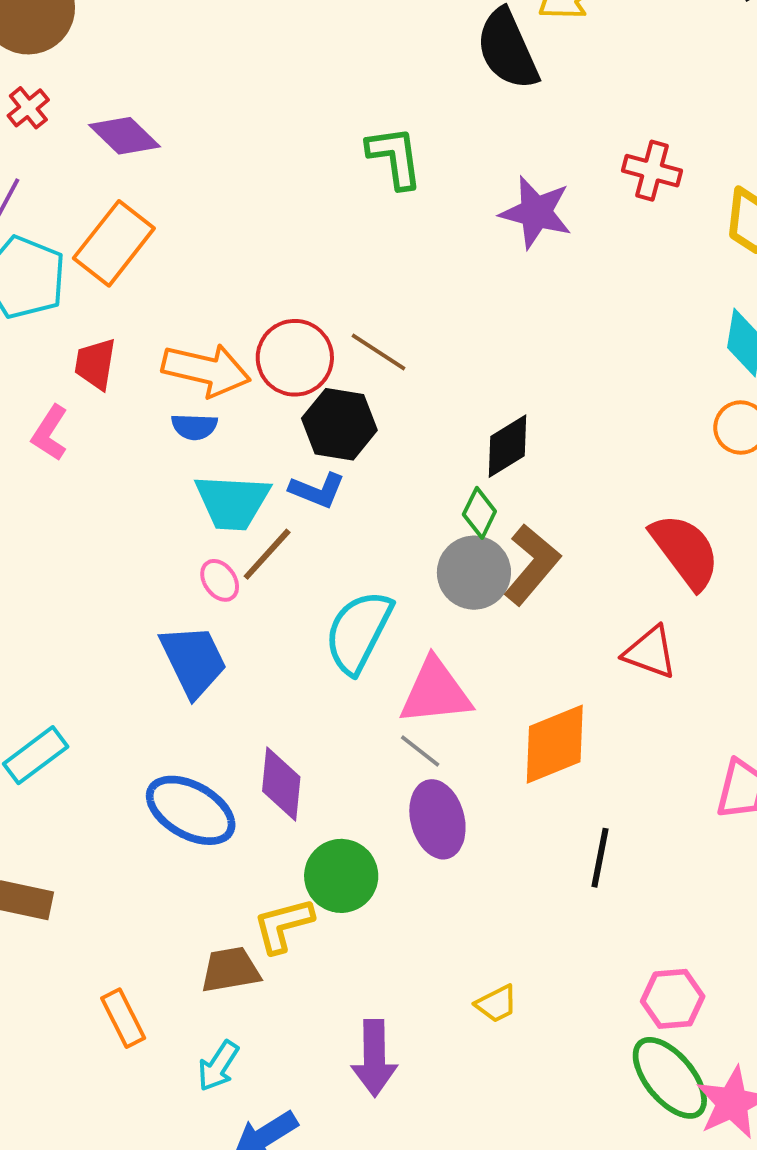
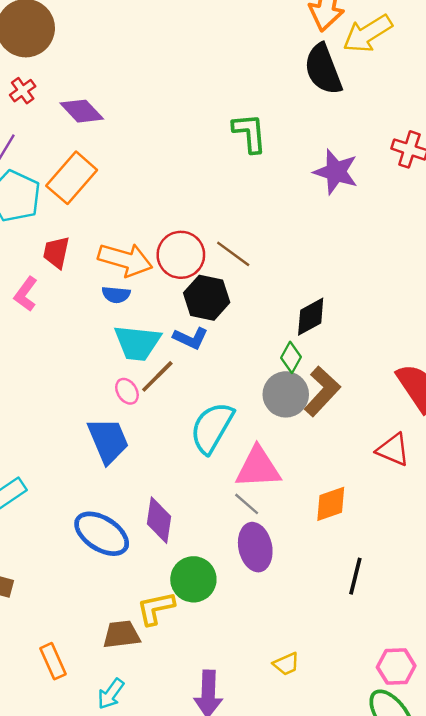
orange diamond: (555, 744) -> (331, 504), size x0.7

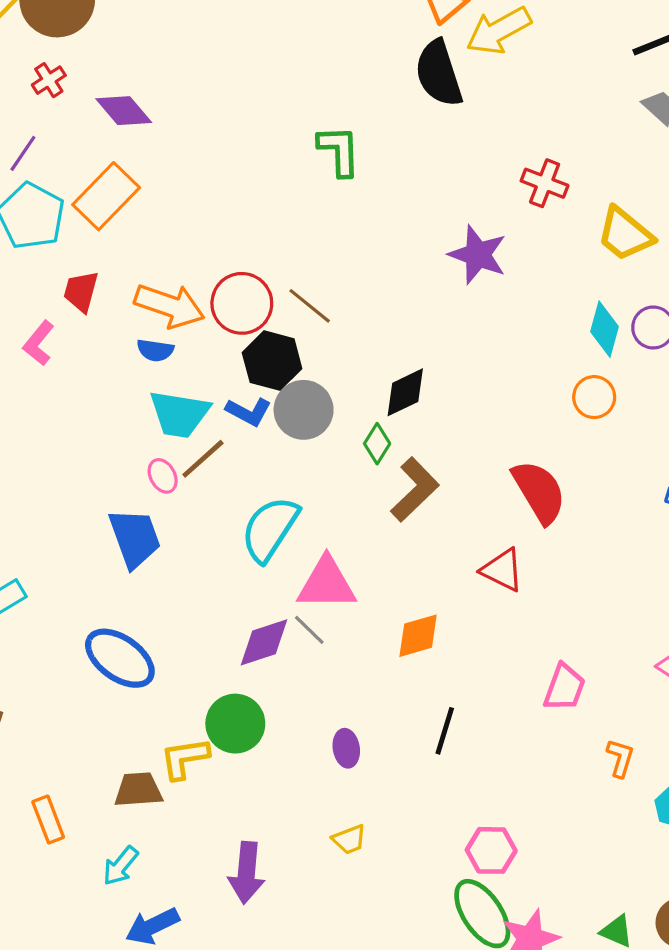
purple star: (336, 172) -> (478, 255), moved
gray circle: (286, 394) -> (304, 410), moved
purple diamond: (159, 520) -> (264, 642), moved, turned 60
purple ellipse: (255, 547) -> (346, 748), moved, size x0.6

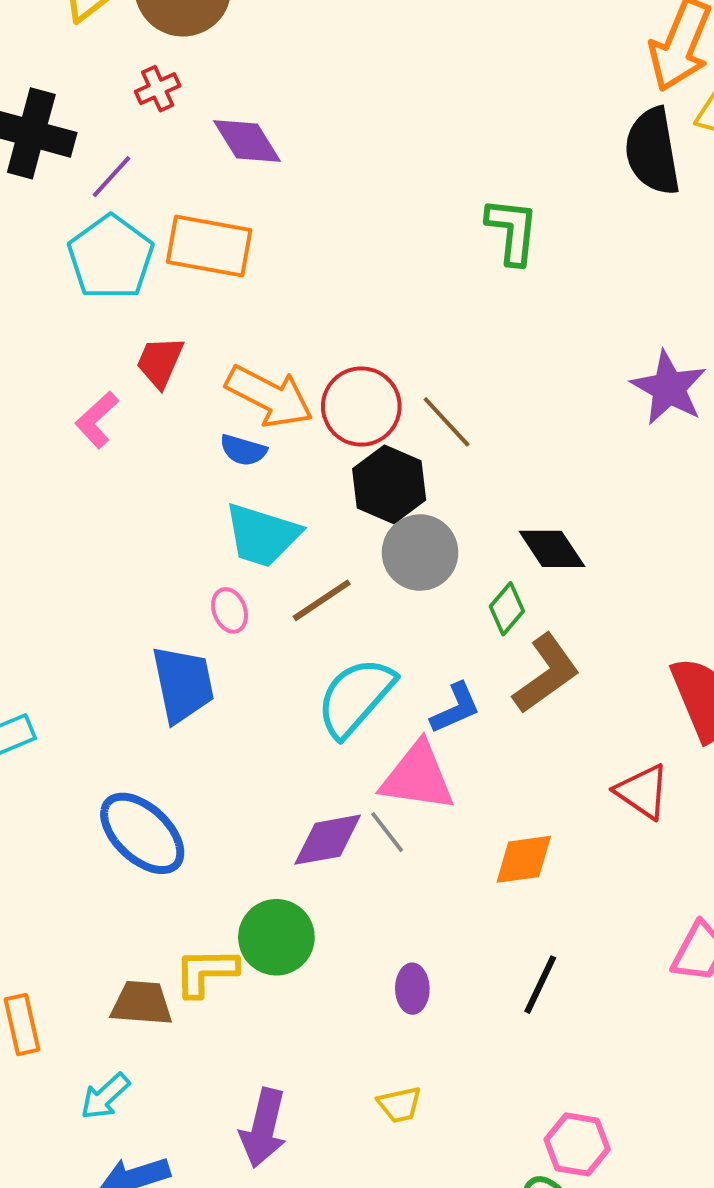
orange rectangle: (106, 196) -> (209, 246), turned 48
black diamond: (405, 392) -> (552, 549), turned 74
blue L-shape: (249, 412) -> (455, 708), moved, turned -60
brown line: (203, 459) -> (322, 600), moved

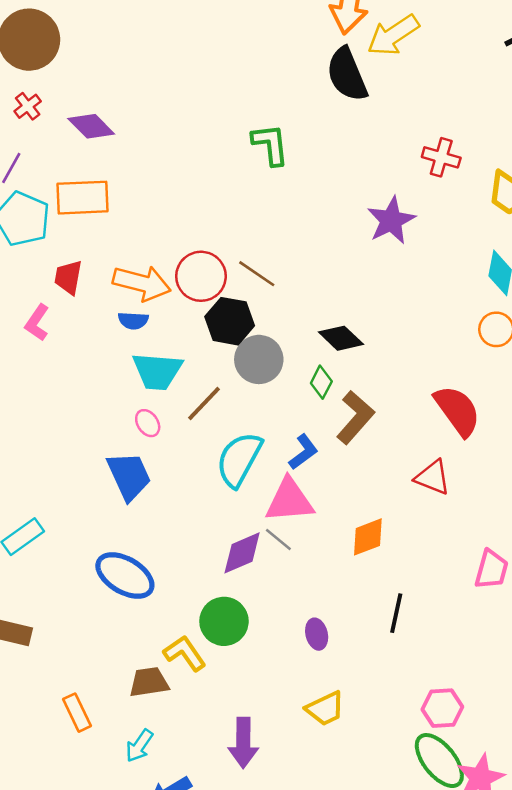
purple star: (669, 388) -> (391, 220), turned 30
yellow L-shape: (206, 972) -> (185, 653), turned 69
yellow trapezoid: (400, 1105) -> (325, 709), size x1.4

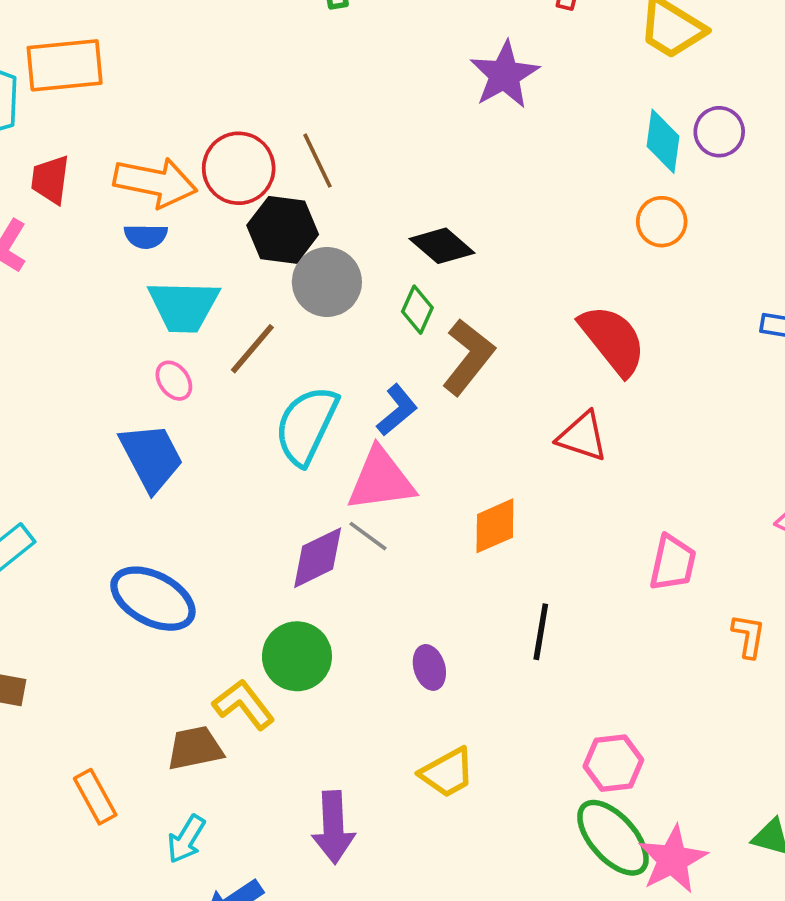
brown line: (257, 274) -> (318, 161), turned 33

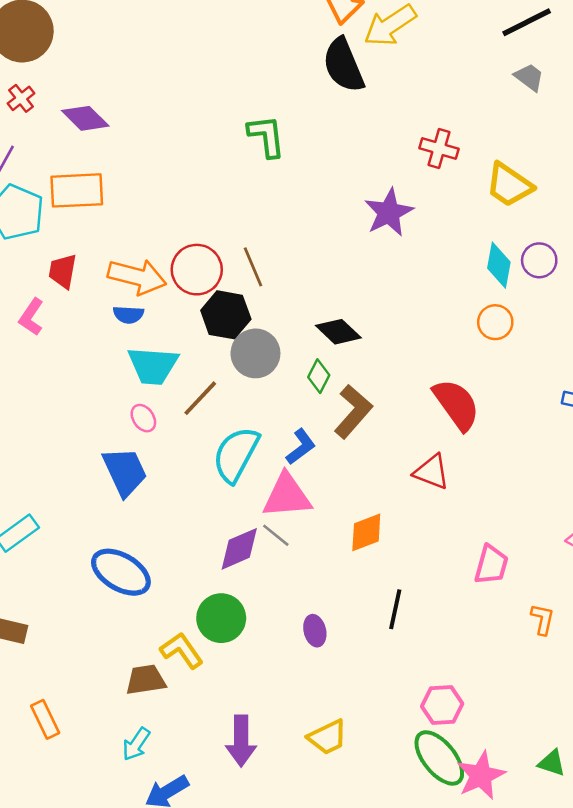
yellow trapezoid: (447, 773) -> (328, 737), moved
orange rectangle: (95, 797) -> (45, 719), moved

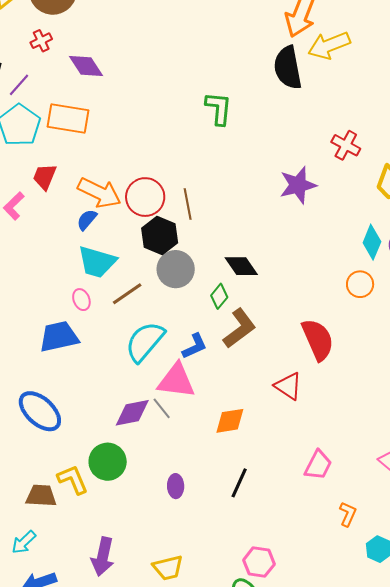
blue semicircle: (128, 315) -> (87, 220), turned 115
blue trapezoid: (125, 472) -> (59, 337), turned -90

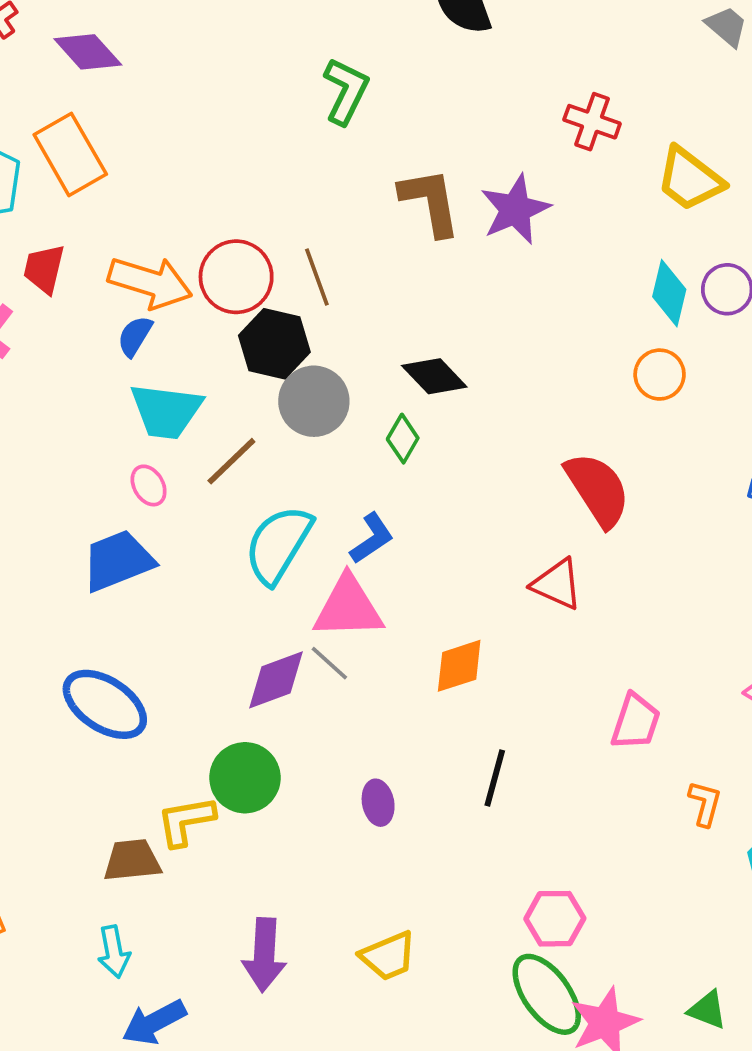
green L-shape: (219, 108) -> (346, 91), turned 30
orange rectangle: (68, 119) -> (70, 154), turned 60
brown L-shape: (239, 328) -> (430, 202), moved, turned -54
yellow L-shape: (73, 480) -> (186, 821), turned -68
cyan arrow: (24, 542) -> (114, 952), turned -48

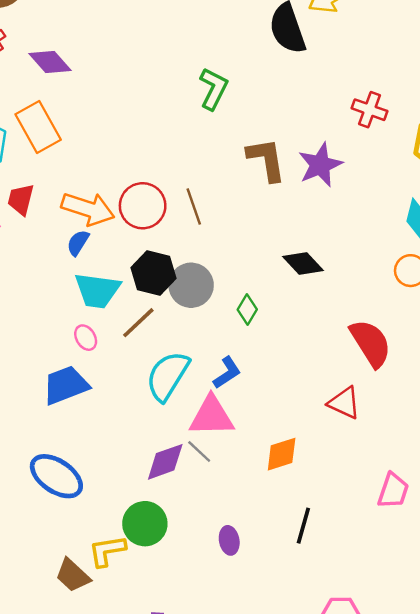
black hexagon: (274, 344) -> (153, 273), moved
black diamond: (434, 376) -> (303, 263), moved
brown trapezoid: (132, 860) -> (73, 575), turned -132

